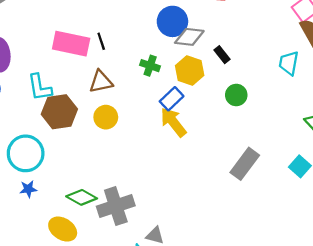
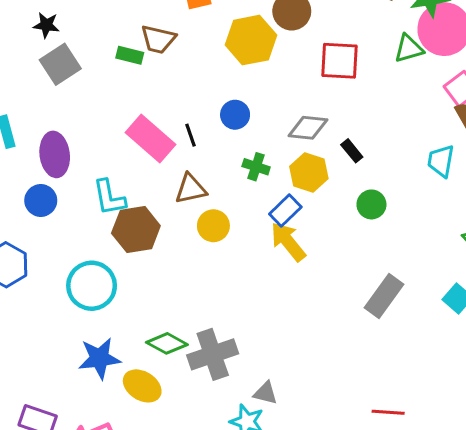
blue circle: (172, 21) -> (235, 115), moved, size x0.7
pink rectangle: (71, 44) -> (150, 139), turned 30
yellow circle: (106, 117) -> (213, 226), moved
blue star: (28, 189) -> (99, 358), moved, size x1.8

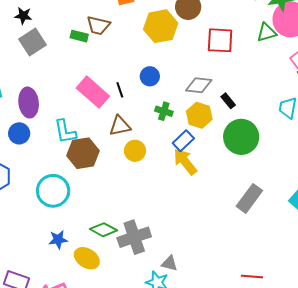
green circle: (371, 204) -> (241, 137), size x1.8
blue star: (99, 358) -> (58, 240), size x0.7

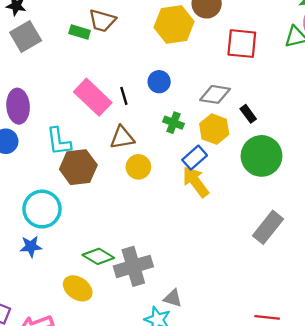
blue star: (58, 240) -> (31, 246), moved

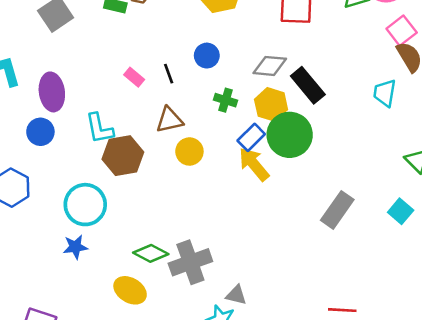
pink rectangle: (93, 97) -> (134, 77), size x0.5
black rectangle: (248, 114) -> (308, 85), size x1.8
green circle: (261, 156) -> (290, 135), moved

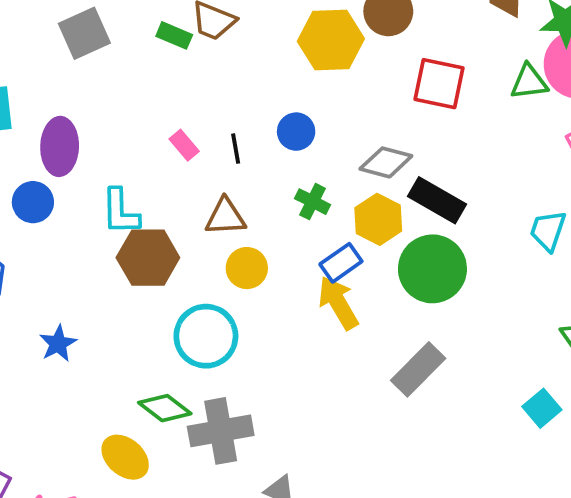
black rectangle: (308, 85) -> (437, 200), turned -30
green circle: (290, 135) -> (432, 269), moved
cyan circle: (85, 205) -> (206, 336), moved
gray rectangle: (337, 210) -> (418, 369), moved
blue star: (75, 247) -> (58, 344), moved, turned -30

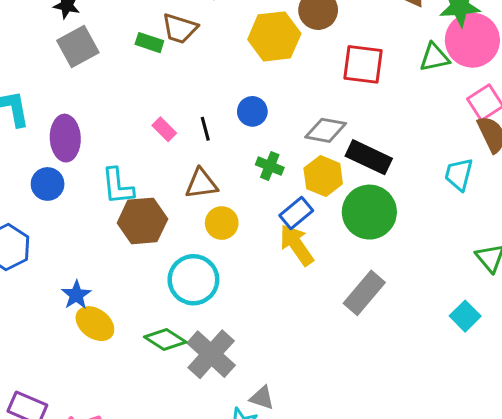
gray cross: (221, 431) -> (211, 354), turned -33
yellow ellipse: (125, 457) -> (95, 324), moved

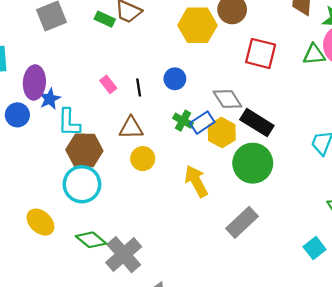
gray diamond: (326, 130) -> (227, 99), turned 40
blue rectangle: (296, 213) -> (202, 123), moved
cyan circle: (193, 280) -> (82, 184), moved
blue star: (76, 295) -> (50, 99), moved

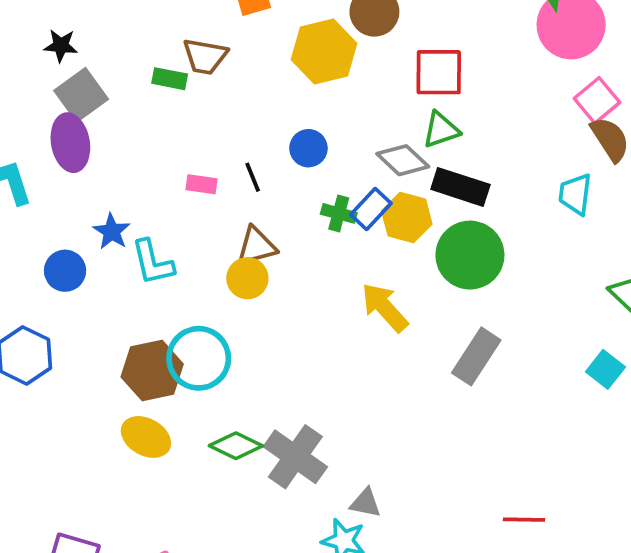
green triangle: (314, 54) -> (441, 130), moved
purple ellipse: (34, 82) -> (70, 143), moved
pink rectangle: (108, 84) -> (202, 184), turned -30
brown hexagon: (84, 150) -> (152, 371), moved
yellow circle: (143, 159) -> (247, 278), moved

